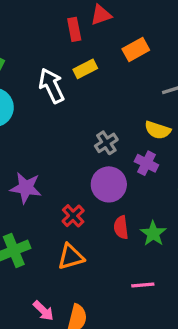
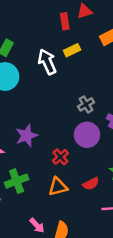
purple star: (26, 188) -> (27, 136), turned -30
red semicircle: (121, 227) -> (91, 184), moved, turned -112

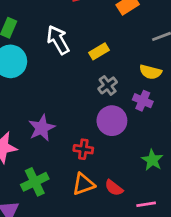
yellow rectangle: (72, 50) -> (99, 51), moved
red cross: (60, 157) -> (83, 149), turned -35
red semicircle: (91, 184) -> (114, 188), moved, turned 70

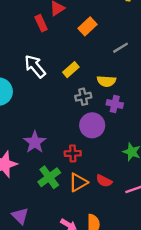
yellow semicircle: (150, 72) -> (106, 81), moved
gray cross: (108, 85) -> (83, 97), turned 35
green cross: (35, 182) -> (49, 177), moved

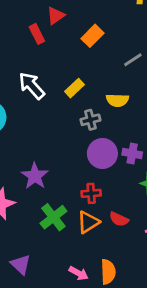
purple cross: (115, 104) -> (132, 153), moved
red cross: (73, 153) -> (91, 193), moved

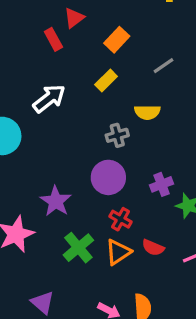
white arrow: (32, 86) -> (49, 99), turned 96
yellow rectangle: (75, 88) -> (106, 80), moved
purple circle: (102, 153) -> (108, 177), moved
purple cross: (132, 153) -> (162, 184), moved, turned -30
red cross: (91, 193) -> (121, 219), turned 36

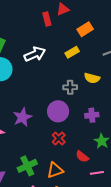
purple cross: (162, 184) -> (92, 115), moved
green cross: (78, 248) -> (27, 166), moved
red semicircle: (153, 248) -> (82, 157), moved
orange triangle: (118, 252) -> (55, 170), moved

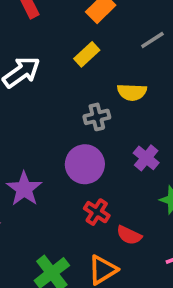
purple cross: (92, 115) -> (146, 158), turned -32
red semicircle: (82, 157) -> (129, 235), moved

